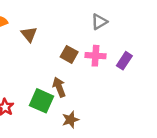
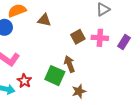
brown triangle: (29, 34) -> (44, 20), turned -40
brown square: (69, 54) -> (78, 37), turned 32

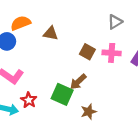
brown square: (78, 37) -> (87, 52), turned -32
brown arrow: (69, 64) -> (78, 82), turned -112

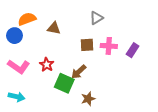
gray triangle: (115, 22) -> (96, 18), moved
brown square: (87, 52) -> (87, 45), turned -32
red star: (29, 100) -> (47, 65), moved

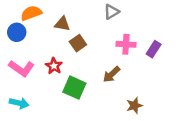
brown square: (87, 45) -> (78, 43), moved, turned -32
brown arrow: (79, 72) -> (112, 74), moved
brown star: (88, 99) -> (134, 106), moved

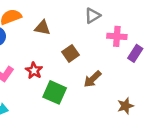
brown square: (78, 43) -> (71, 53), moved
pink cross: (126, 44) -> (117, 36), moved
brown star: (134, 106) -> (125, 106), moved

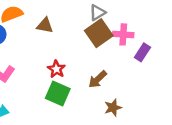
brown square: (71, 53) -> (99, 33), moved, size x1.5
red star: (34, 71) -> (56, 69), moved
brown star: (125, 106) -> (113, 108), moved

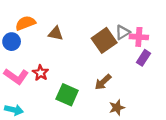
gray triangle: (98, 13) -> (123, 32), moved
pink cross: (123, 34) -> (139, 37), moved
red star: (56, 69) -> (40, 73), moved

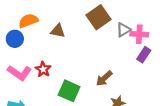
brown square: (104, 40) -> (99, 17), moved

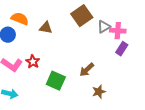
orange semicircle: (28, 21) -> (20, 19), turned 42

